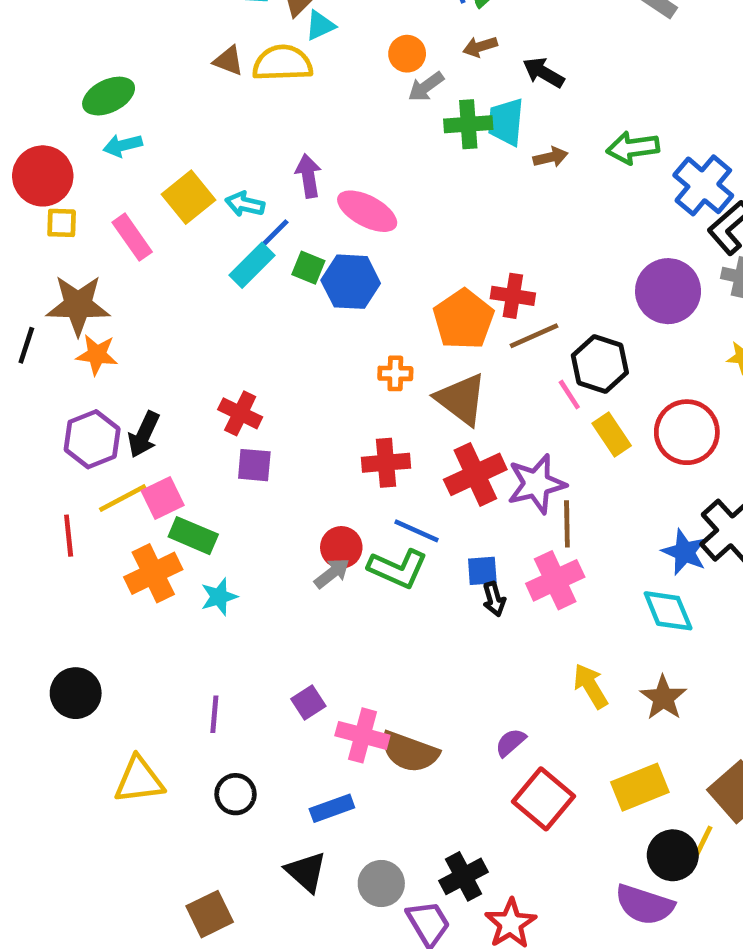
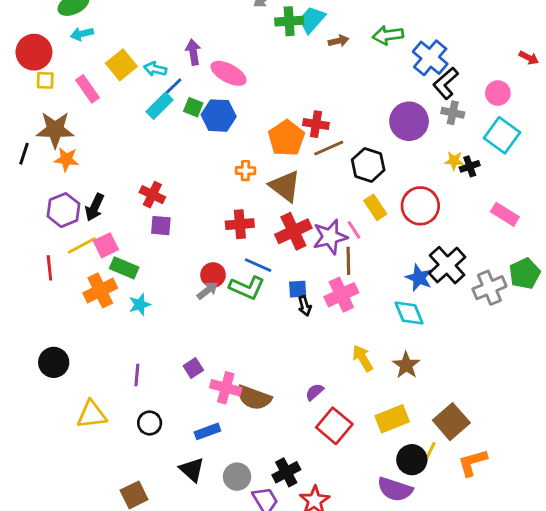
cyan trapezoid: (506, 122) -> (312, 20), turned 36
pink line: (569, 395) -> (354, 230), moved

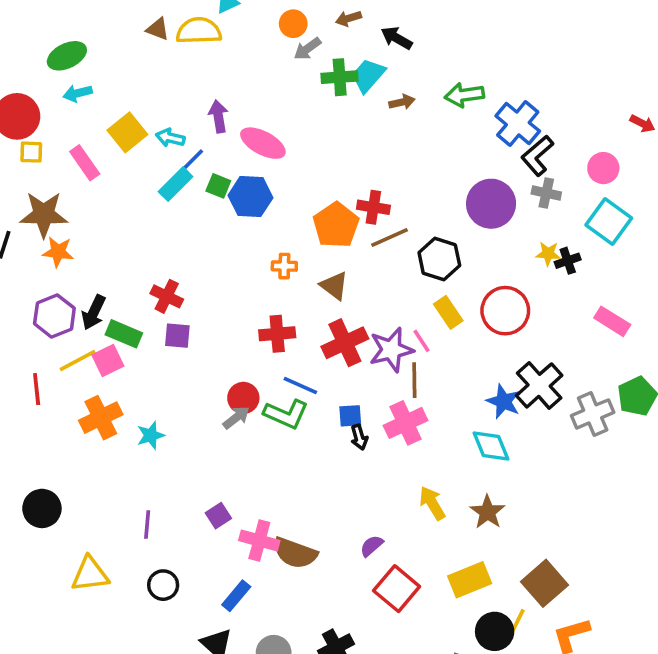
brown triangle: (285, 186) -> (334, 286), size x0.7
green rectangle: (124, 268) -> (124, 334), moved
blue rectangle: (207, 431) -> (236, 596), turned -30

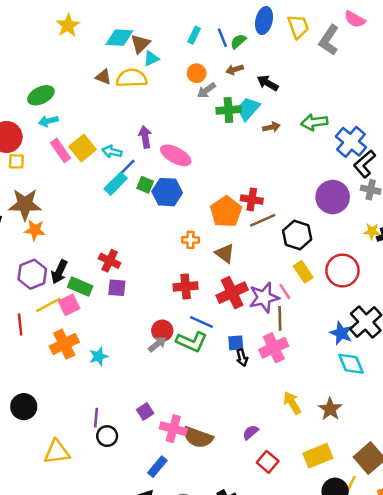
pink rectangle: (85, 163) -> (61, 150), moved
cyan diamond: (491, 446) -> (351, 364), moved
black circle: (163, 585) -> (107, 436), moved
red square: (397, 589) -> (268, 462), size x0.7

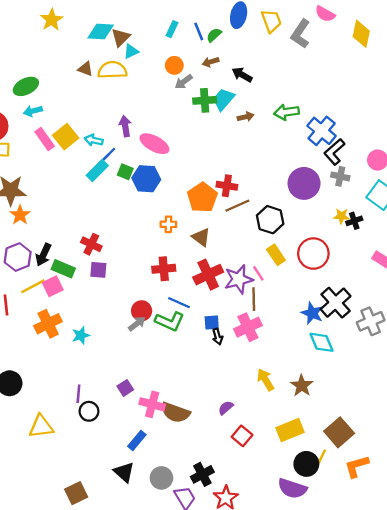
orange star: (35, 230) -> (20, 215), turned 30

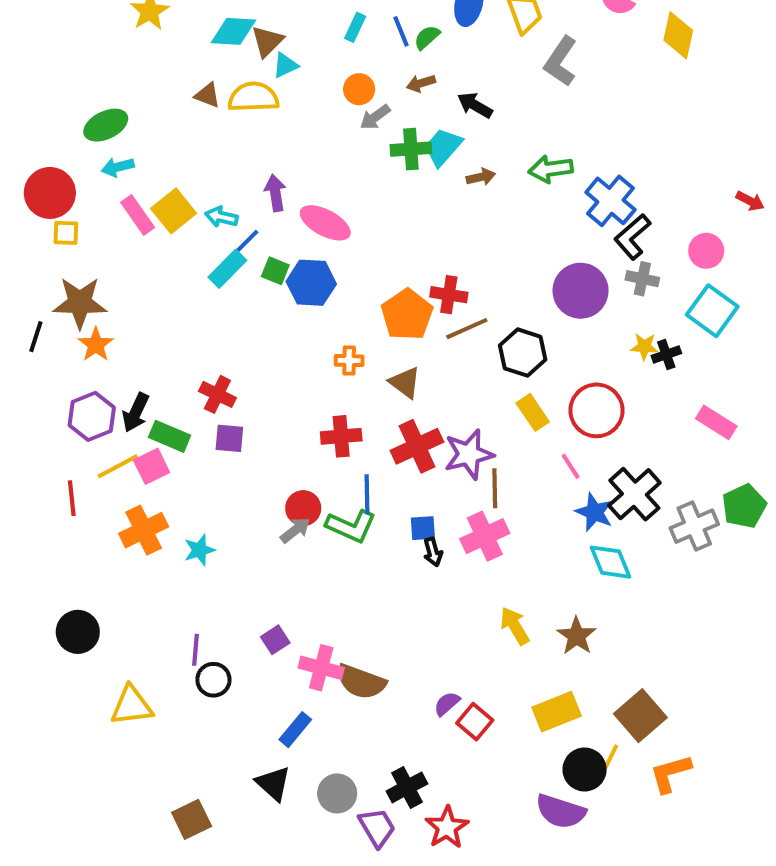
gray L-shape: (301, 34) -> (561, 61), moved
pink line: (258, 273) -> (571, 466), moved
blue line: (179, 303) -> (367, 494), turned 65
purple semicircle: (226, 408) -> (447, 704), moved

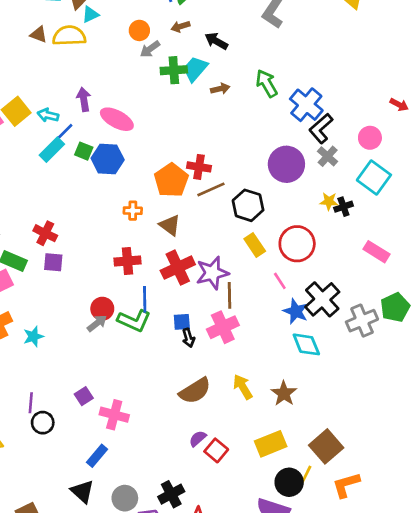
green arrow: (551, 169) -> (267, 83), turned 68
gray cross: (642, 279) -> (328, 156), turned 30
brown semicircle: (361, 682) -> (195, 391), moved, turned -52

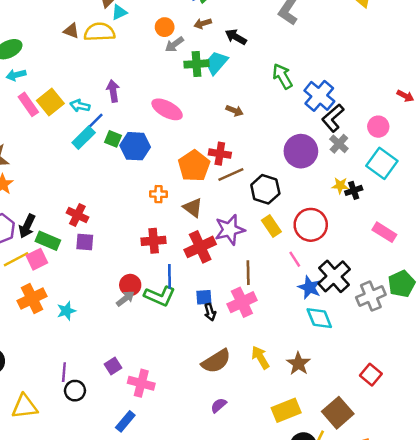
brown arrow: (220, 89) -> (235, 111), moved, turned 35
pink ellipse: (117, 119) -> (167, 109), moved
purple star: (212, 273) -> (230, 230), moved
red square: (216, 450) -> (371, 375), moved

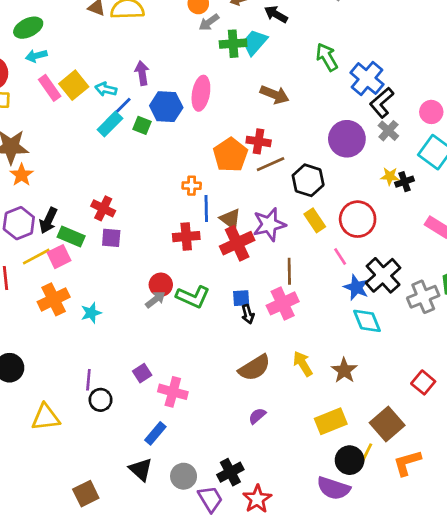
pink ellipse: (167, 109) -> (201, 93), turned 72
brown arrow: (235, 111) -> (275, 95), size x1.5
blue hexagon: (135, 146) -> (166, 107), moved
brown triangle: (193, 208) -> (230, 219), moved
blue line: (170, 276) -> (206, 208), moved

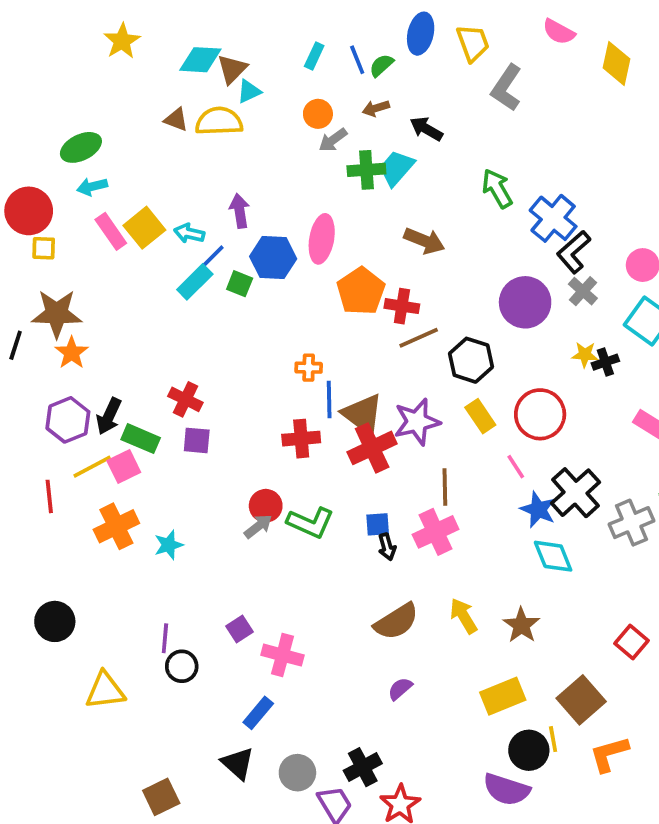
orange pentagon: (230, 155) -> (361, 291), moved
brown triangle: (230, 219) -> (363, 414), size x1.4
yellow line: (367, 452) -> (553, 739), turned -36

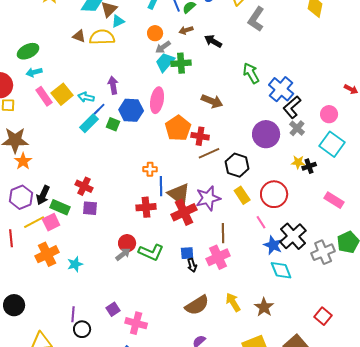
cyan trapezoid: (396, 168) -> (165, 62), moved

